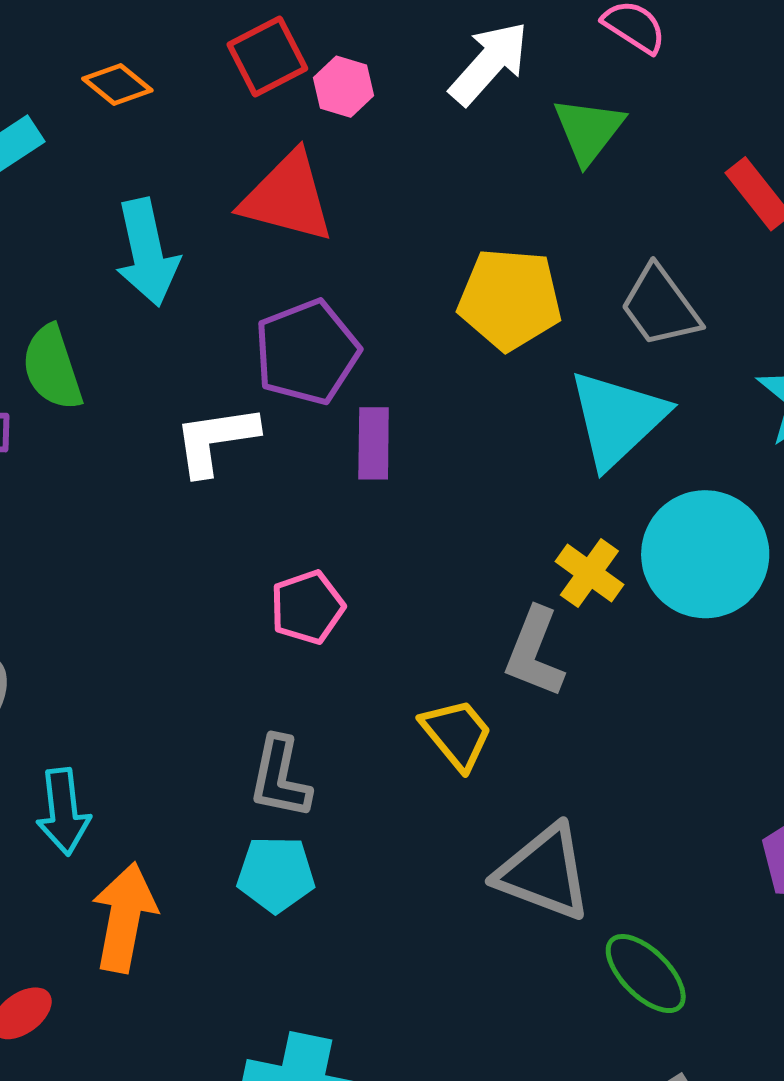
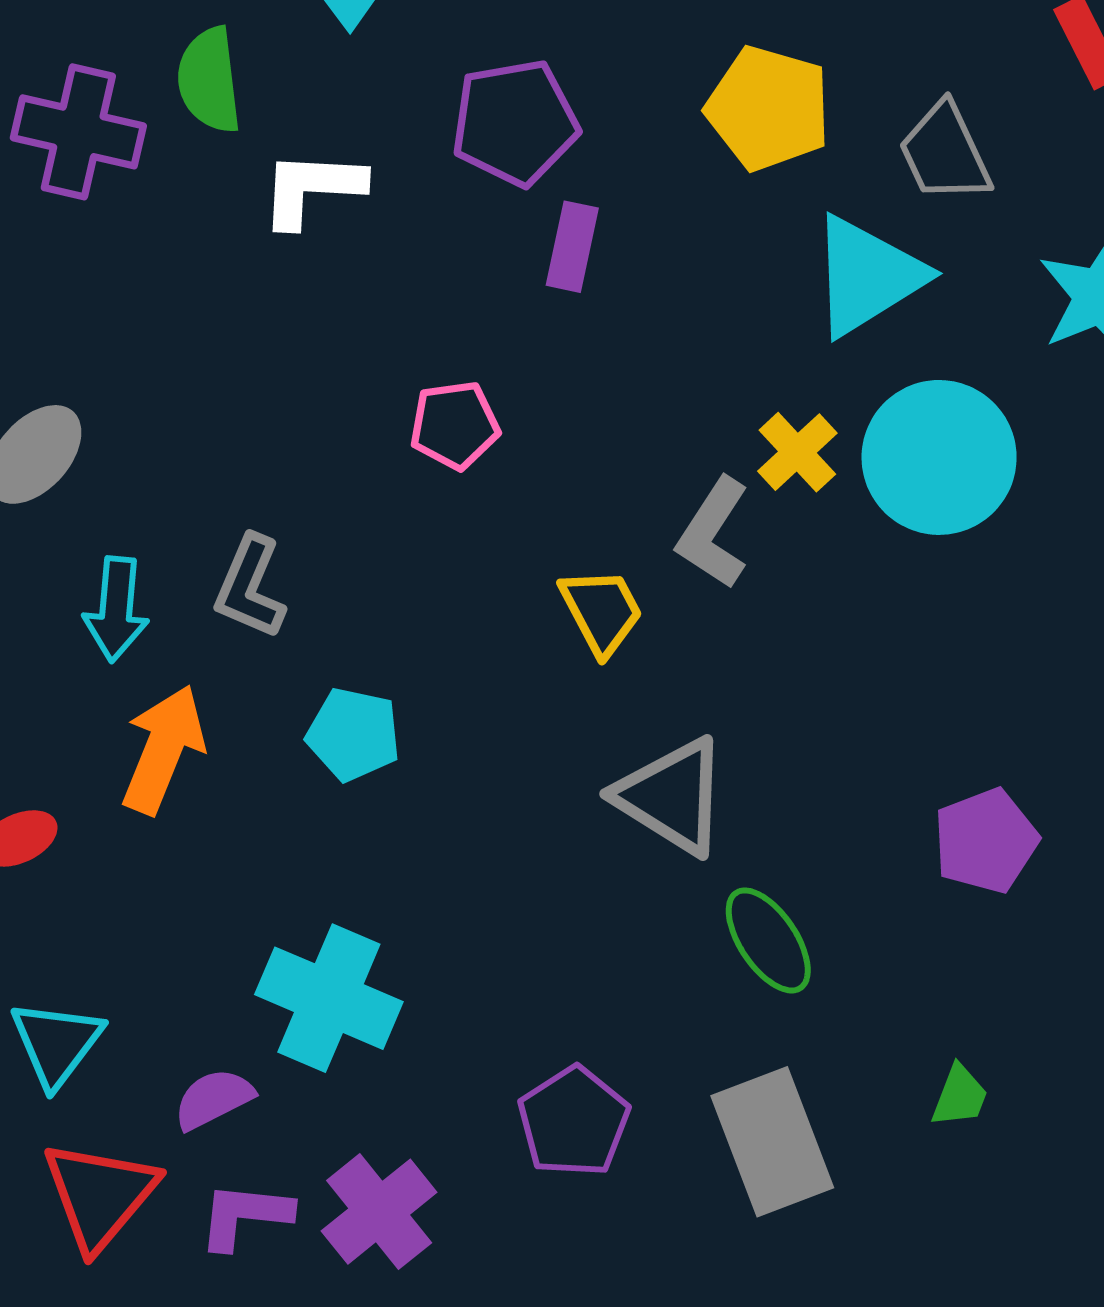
white L-shape: (216, 440) -> (312, 188), moved
gray L-shape: (280, 777) -> (250, 587), moved

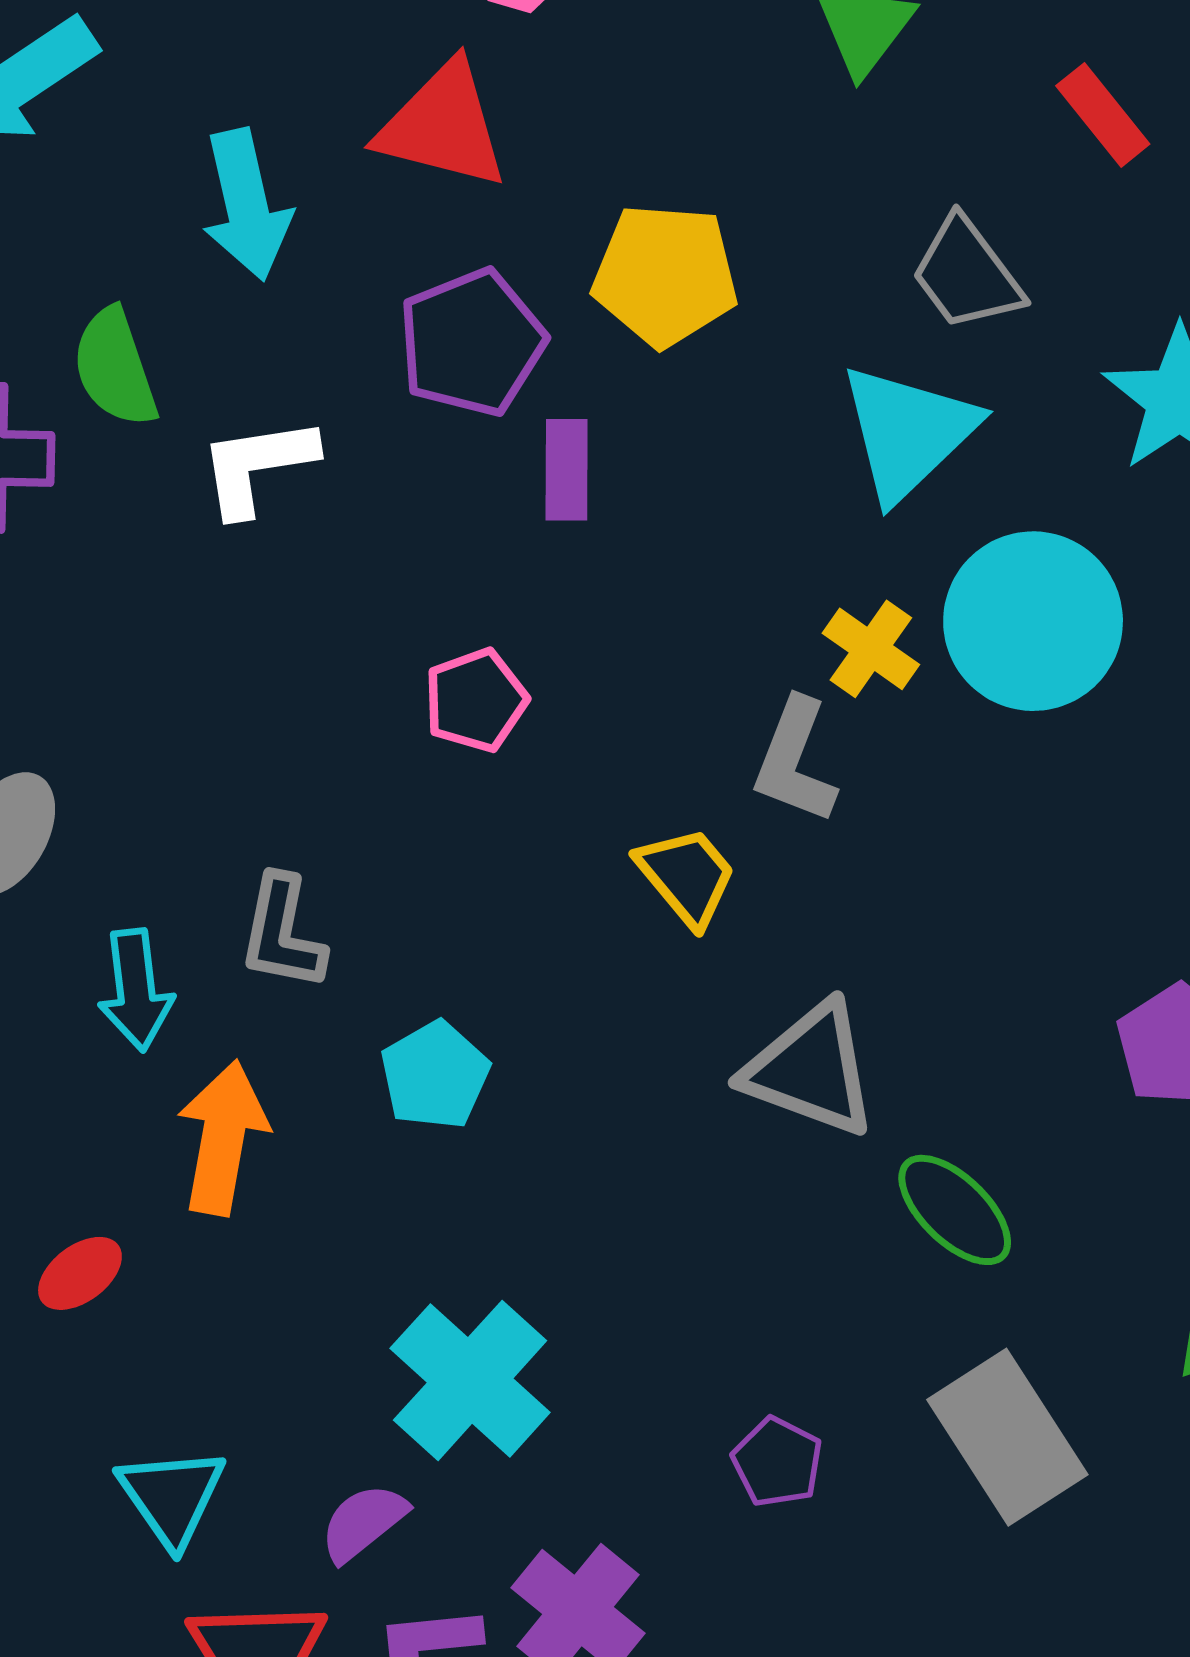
yellow pentagon: (768, 108) -> (665, 275), moved
cyan pentagon: (353, 734) -> (435, 1075), turned -30
cyan cross: (329, 998) -> (470, 1380), turned 31
purple pentagon: (574, 1122) -> (777, 1462), size x0.7

